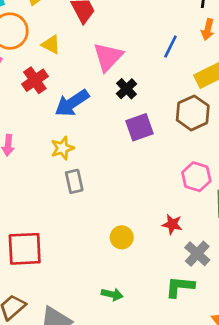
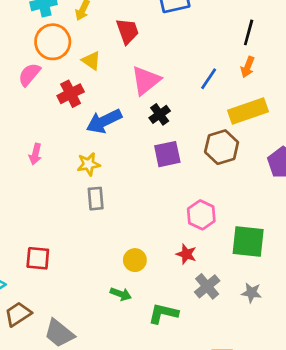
pink hexagon: (196, 177) -> (201, 215), moved
red square: (25, 249) -> (38, 258), size x0.7
green L-shape: (180, 287) -> (163, 313), moved
green arrow: (112, 294) -> (121, 294), moved

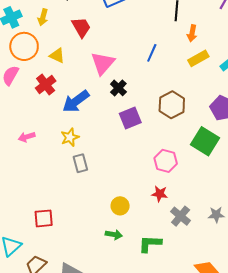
orange arrow: (248, 67) -> (192, 33), moved
yellow rectangle: (248, 111) -> (198, 58), moved, size x0.7
pink arrow: (35, 154) -> (27, 137), turned 70
green square: (248, 242) -> (205, 141), moved, turned 36

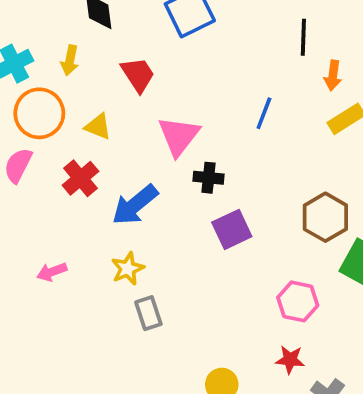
black cross: (118, 88) -> (209, 178), turned -35
brown hexagon: (172, 105) -> (325, 217), moved

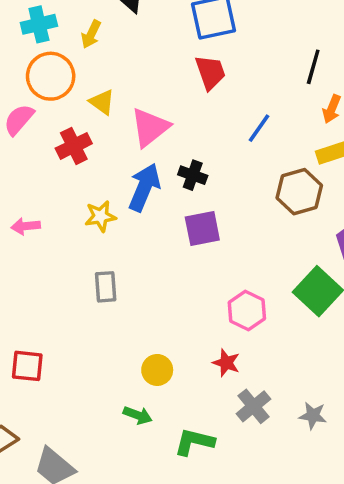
red trapezoid: (138, 75) -> (210, 72), moved
pink triangle: (179, 136) -> (150, 127), moved
blue arrow: (135, 205) -> (144, 187), moved, turned 138
brown hexagon: (325, 217) -> (299, 192), moved
yellow star: (128, 269) -> (100, 216), moved

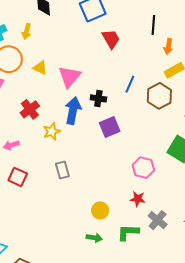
red trapezoid: (210, 72) -> (111, 39), moved
blue line: (259, 128) -> (130, 84), moved
red cross: (74, 146) -> (30, 109), moved
red square: (27, 366) -> (18, 177), moved, turned 30
green L-shape: (194, 442) -> (128, 232), moved

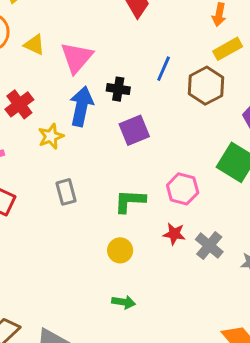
gray cross: (158, 220) -> (209, 246), moved
green L-shape: (128, 232) -> (130, 201), moved
green arrow: (94, 238) -> (124, 302), moved

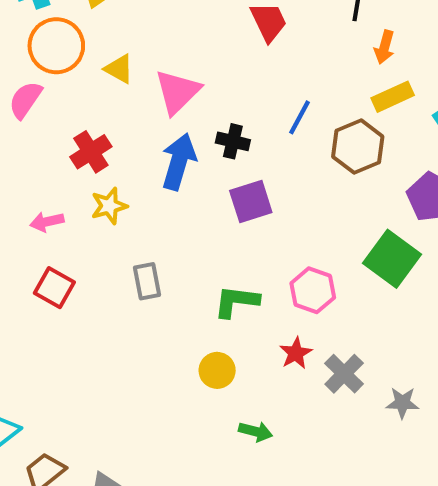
yellow star: (51, 136) -> (109, 206), moved
red star: (174, 234) -> (296, 353), turned 30
green arrow: (124, 302) -> (256, 431), moved

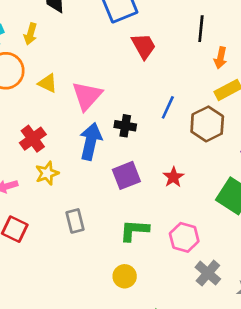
purple square: (251, 202) -> (126, 175), moved
pink hexagon: (313, 290) -> (184, 237), moved
red star: (296, 353) -> (173, 177), moved

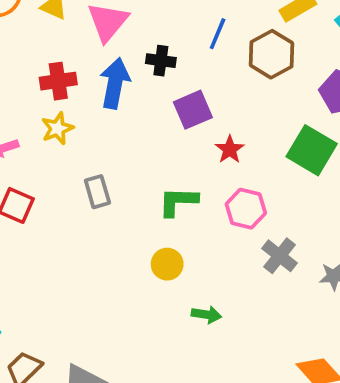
red cross: (33, 139) -> (58, 81), moved, turned 30
purple square: (126, 175) -> (193, 110), moved
red star: (173, 177) -> (230, 149), moved

